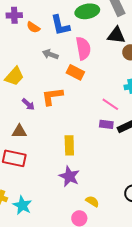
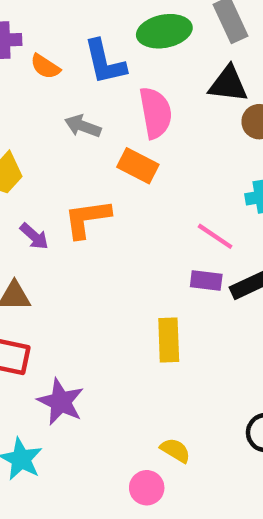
yellow rectangle: (69, 145) -> (169, 340), moved
purple star: (69, 176) -> (61, 402), moved

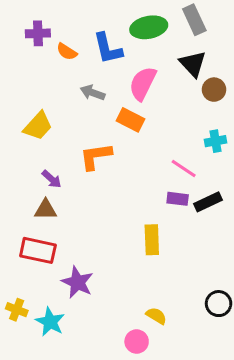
black triangle: (228, 84) -> (193, 64), turned 40
pink semicircle: (155, 113) -> (143, 83), turned -144
purple arrow: (34, 236) -> (52, 179), moved

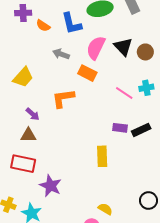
black triangle: (193, 64) -> (123, 47), moved
pink line: (184, 168) -> (124, 93), moved

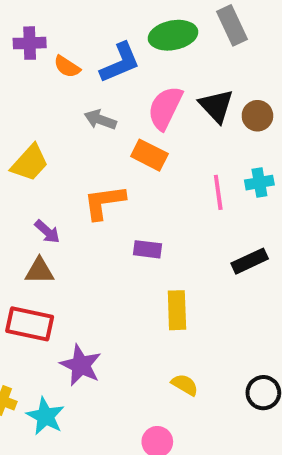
blue L-shape: (72, 23) -> (120, 63), turned -100
pink line: (124, 93) -> (218, 192), turned 48
purple rectangle: (120, 128) -> (147, 249), moved
yellow semicircle: (105, 209) -> (185, 385), moved

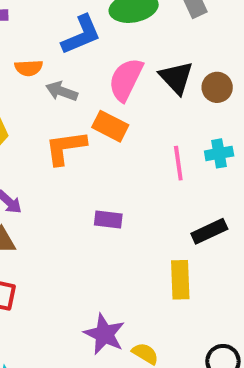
orange semicircle: (67, 67) -> (29, 68), moved, turned -36
orange L-shape: (104, 202) -> (66, 148), moved
yellow rectangle: (177, 310) -> (180, 280), moved
purple star: (81, 365) -> (104, 334), moved

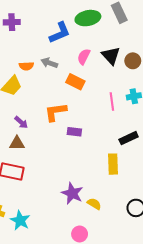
orange semicircle: (29, 68) -> (26, 66), moved
pink semicircle: (126, 80) -> (84, 57), size x0.7
orange L-shape: (66, 148) -> (56, 112), moved

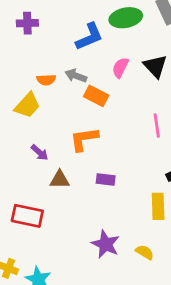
orange rectangle: (75, 82) -> (96, 96), moved
purple rectangle: (74, 132) -> (106, 179), moved
brown triangle: (17, 143) -> (60, 179), moved
yellow semicircle: (94, 204) -> (145, 252), moved

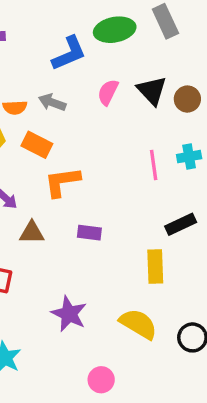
orange rectangle: (96, 96) -> (37, 145), moved
purple star: (106, 244) -> (69, 314), moved
yellow semicircle: (145, 252) -> (138, 324), size x1.6

